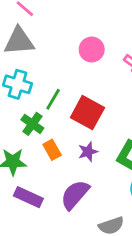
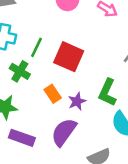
orange rectangle: (52, 150) -> (53, 94), moved
purple star: (88, 152) -> (77, 101), moved

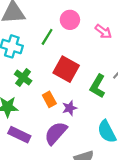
green line: (37, 47) -> (47, 37), moved
green L-shape: (107, 92) -> (98, 86), moved

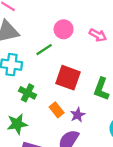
green line: (47, 37) -> (44, 50), turned 35

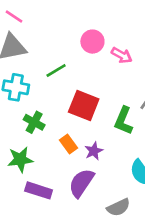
pink circle: (64, 29) -> (92, 42), moved

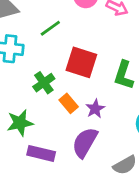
green cross: (34, 122) -> (44, 83), moved, turned 30

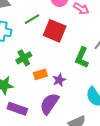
red square: (81, 62) -> (55, 31), moved
orange rectangle: (69, 103) -> (40, 74), turned -72

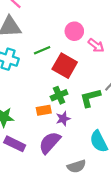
green cross: (24, 58) -> (59, 95), moved
green L-shape: (82, 58) -> (90, 98), turned 45

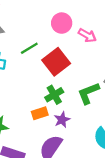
red square: (65, 66) -> (56, 62), turned 30

